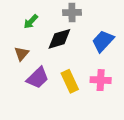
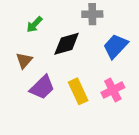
gray cross: (72, 12) -> (92, 14), moved
pink cross: (101, 80) -> (113, 90), turned -30

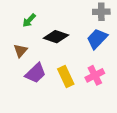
gray cross: (92, 14) -> (101, 12), moved
black diamond: (67, 44) -> (56, 37), turned 35

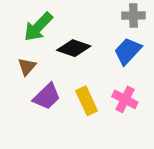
green arrow: (29, 20) -> (38, 27), size x1.6
pink cross: (95, 75) -> (125, 99), turned -36

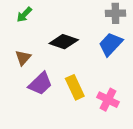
green arrow: (38, 27) -> (24, 15), moved, size x0.6
pink cross: (125, 99) -> (108, 100), moved

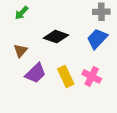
pink cross: (108, 100) -> (92, 76), moved

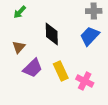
black diamond: (56, 37) -> (52, 34), turned 70
pink cross: (92, 76) -> (85, 81), moved

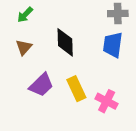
blue trapezoid: (90, 36) -> (113, 45), turned -35
brown triangle: (19, 47) -> (24, 47), moved

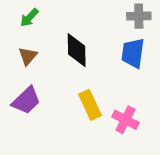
purple trapezoid: (41, 85) -> (26, 100), moved

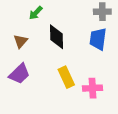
green arrow: (29, 18) -> (36, 13), moved
pink cross: (125, 120) -> (93, 88), turned -30

